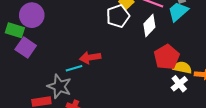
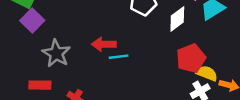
cyan line: (74, 68) -> (119, 57), moved
gray star: (59, 86) -> (56, 53), moved

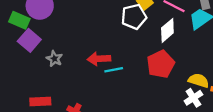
gray star: (56, 53) -> (54, 59), moved, size x0.6
red pentagon: (191, 58) -> (161, 64), moved

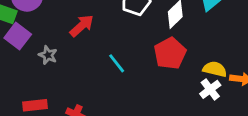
red arrow: (99, 59) -> (82, 26), moved, turned 145
cyan line: (114, 70) -> (117, 63), turned 66

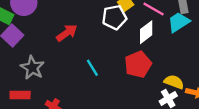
gray star: (48, 55) -> (32, 68), moved, size x1.5

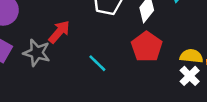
gray star: (32, 68) -> (37, 53), moved

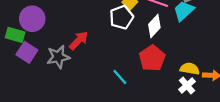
gray star: (37, 53) -> (58, 57), turned -30
cyan line: (97, 63) -> (120, 77), moved

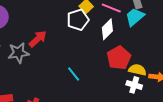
red pentagon: (152, 58) -> (119, 58), moved
white cross: (187, 86) -> (134, 85), turned -35

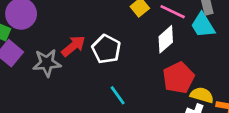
cyan trapezoid: (135, 17) -> (203, 25), turned -85
white pentagon: (78, 20) -> (106, 49), moved, turned -30

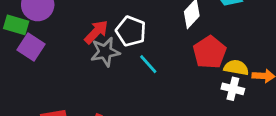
gray star: (47, 63) -> (105, 52), moved
cyan line: (118, 95) -> (148, 64), moved

